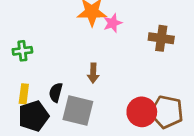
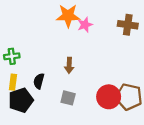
brown cross: (161, 38) -> (128, 25), moved
green cross: (22, 51) -> (12, 56), moved
gray square: (78, 110) -> (68, 98), moved, size x0.6

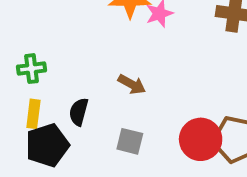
brown arrow: (69, 65) -> (132, 84), turned -63

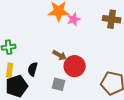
red circle: (201, 139) -> (75, 66), moved

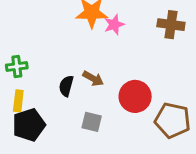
red circle: (75, 66) -> (135, 96), moved
black semicircle: (33, 69) -> (66, 86), moved

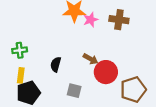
brown cross: (171, 25) -> (119, 20), moved
brown arrow: (93, 78) -> (91, 59), moved
brown pentagon: (172, 120) -> (133, 90), turned -30

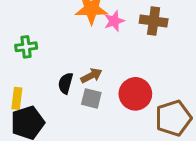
green cross: (20, 50) -> (26, 47), moved
brown arrow: (91, 59) -> (91, 76), moved, turned -56
gray square: (74, 91) -> (91, 98), moved

